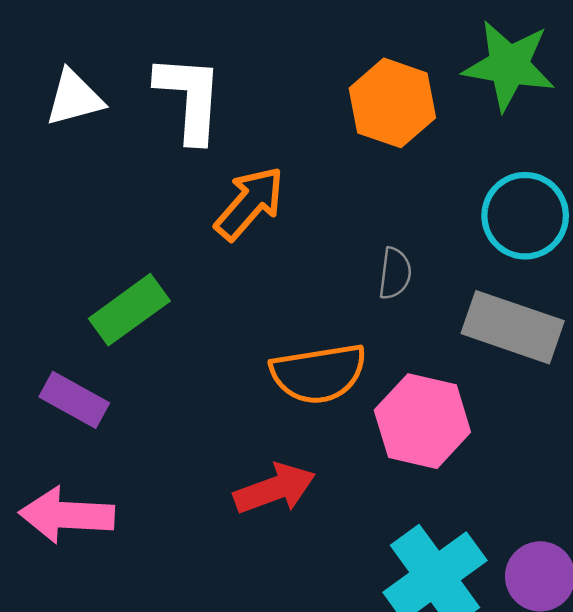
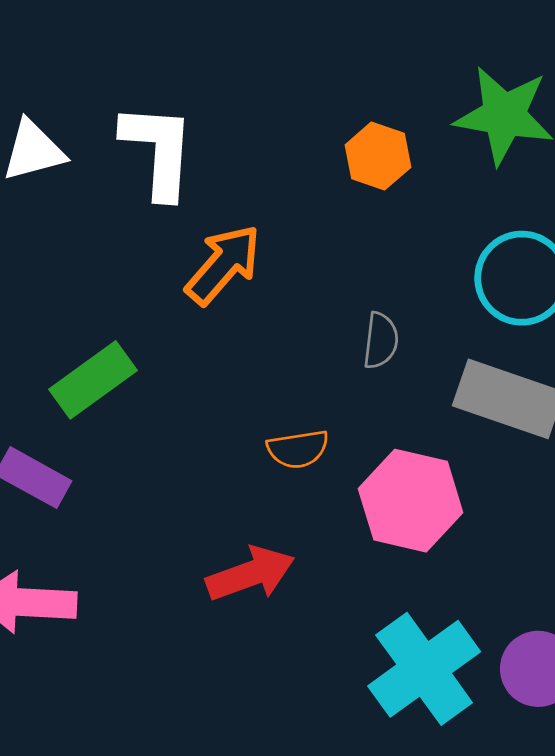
orange hexagon: (392, 103) -> (378, 156), size x0.7
orange semicircle: (318, 374) -> (298, 449), size x0.6

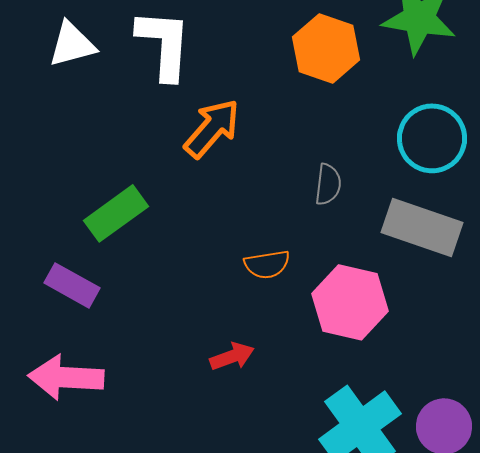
orange hexagon: (378, 156) -> (326, 48), size x1.4
red arrow: (250, 574) -> (232, 356), size x0.7

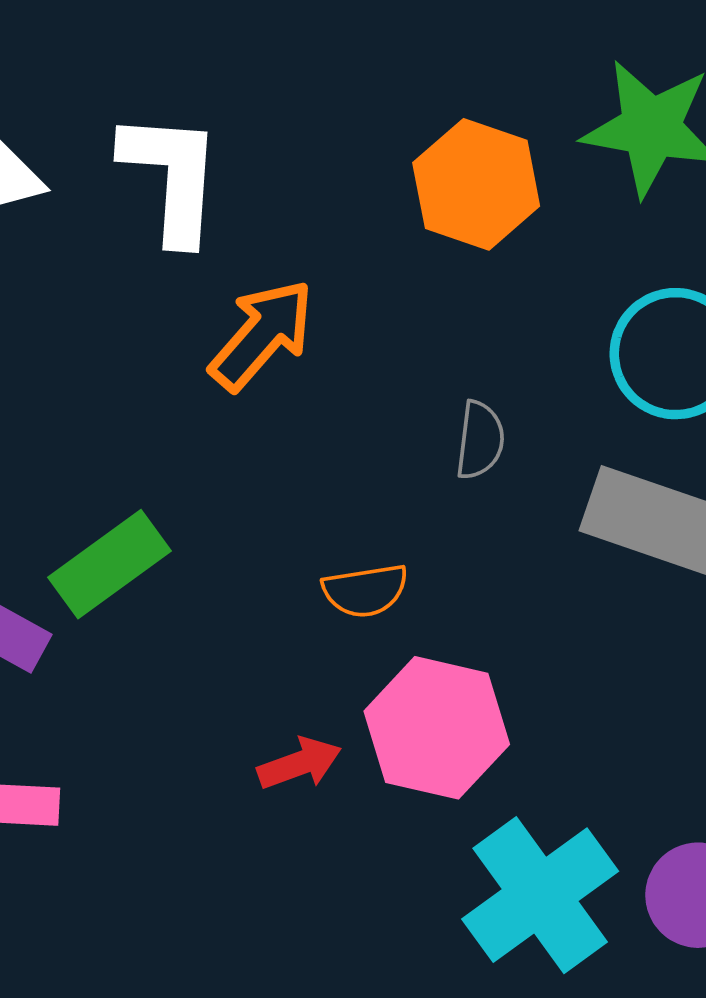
green rectangle: (116, 213) -> (110, 564), moved
pink hexagon: (350, 302) -> (437, 728), moved

